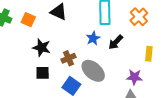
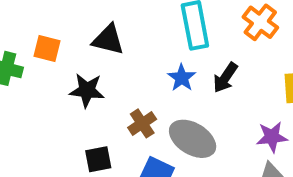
orange square: (28, 20) -> (47, 49), moved
black star: (42, 48) -> (87, 90), moved

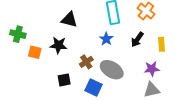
orange square: (47, 49) -> (35, 52), moved
black arrow: (225, 78) -> (137, 39), moved

